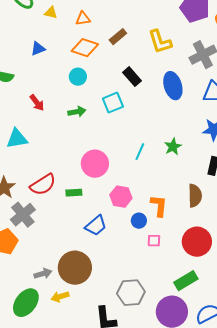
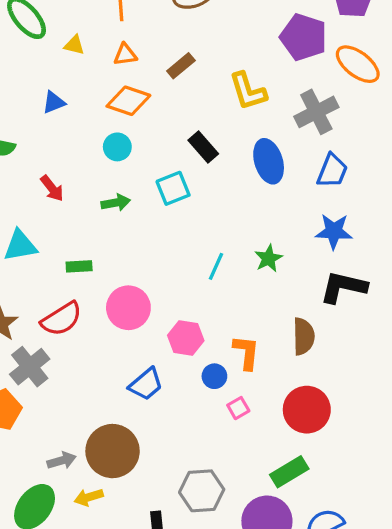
brown rectangle: (118, 37) -> (181, 66), moved
pink circle: (95, 164) -> (128, 308), moved
green rectangle: (74, 193) -> (79, 266), moved
pink square: (154, 241) -> (238, 408), turned -32

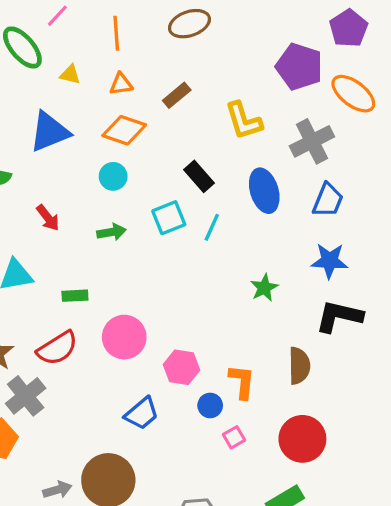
blue triangle: (54, 102) -> (49, 132), size x1.8
cyan line: (216, 266) -> (212, 227), moved

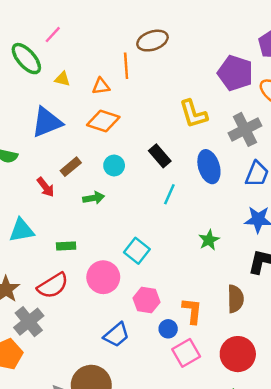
orange line: (116, 33) -> (126, 66), moved
brown rectangle: (177, 95) -> (71, 167), moved
cyan circle: (113, 176) -> (114, 165), moved
cyan square: (169, 218) -> (137, 251), moved, turned -30
pink square: (234, 437) -> (186, 353), size x1.6

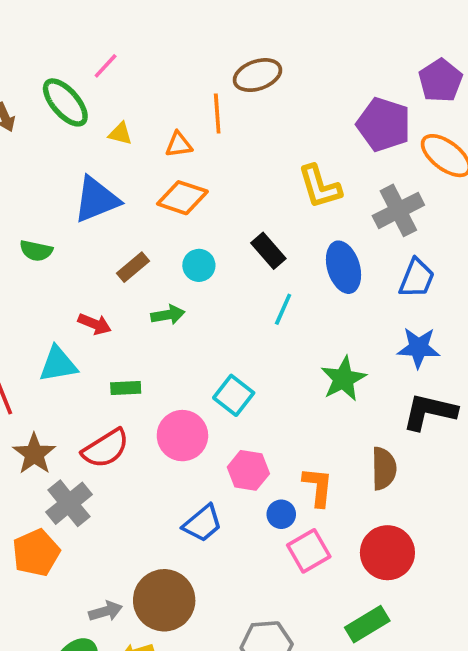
red arrow: (46, 187) -> (95, 324), moved, turned -30
green star: (209, 240) -> (343, 379), size x1.4

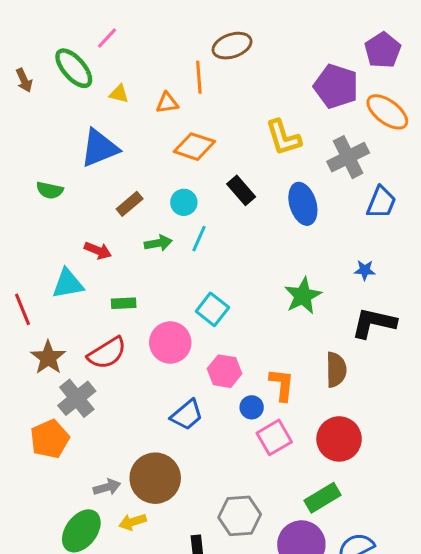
orange diamond: (182, 198) -> (194, 147), moved
blue trapezoid: (417, 278) -> (381, 202), moved
cyan line: (283, 309) -> (199, 239), moved
blue star: (419, 348) -> (365, 270), size x0.6

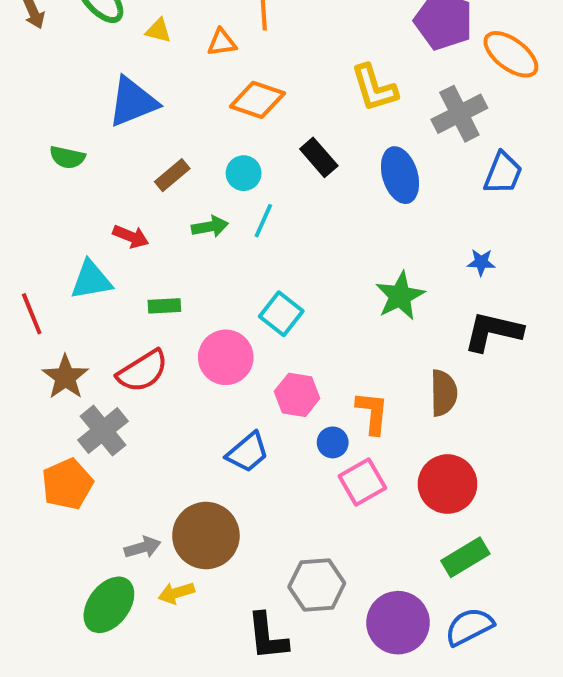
green rectangle: (322, 498) -> (465, 557), moved

